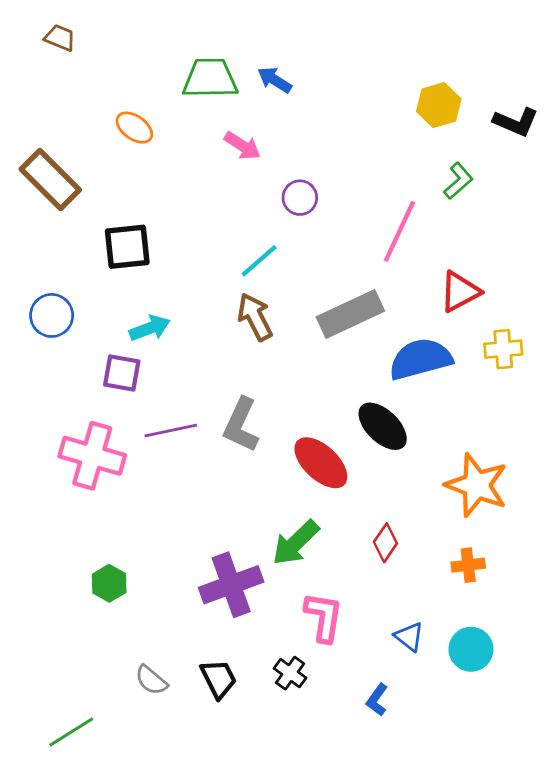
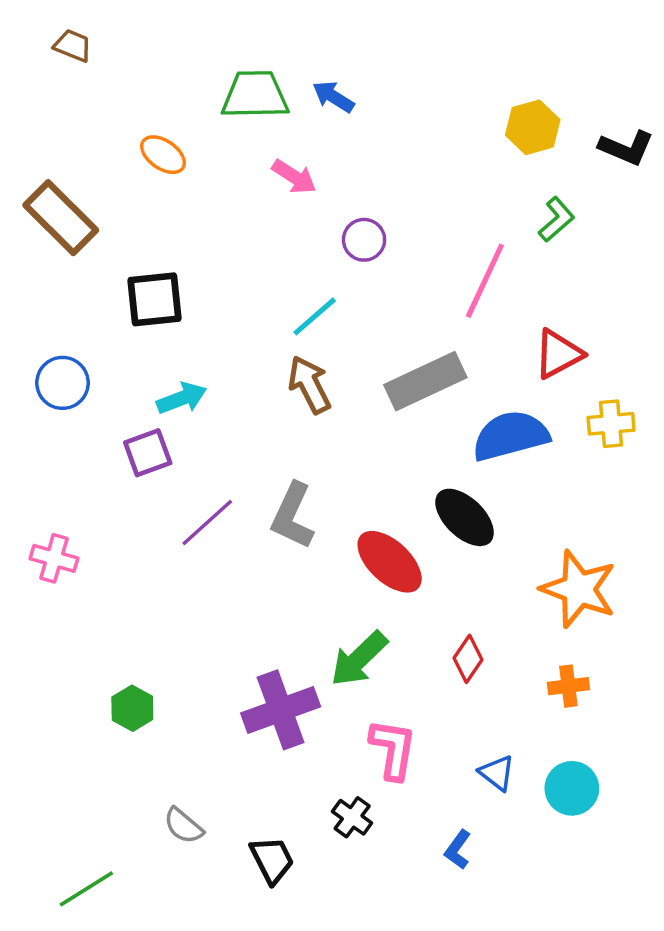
purple square: (122, 373) -> (148, 453), turned -30
purple line: (171, 430) -> (207, 523), turned -30
pink cross: (92, 456) -> (54, 558), moved, size x0.6
black trapezoid: (219, 679) -> (272, 860), moved

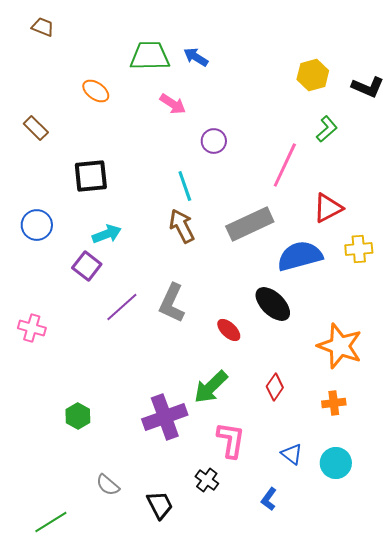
brown rectangle: (61, 218) -> (36, 128), size x0.6
cyan line: (315, 316) -> (185, 186), turned -68
purple square: (148, 453) -> (87, 266), turned -32
red ellipse: (390, 562) -> (229, 330), size x0.6

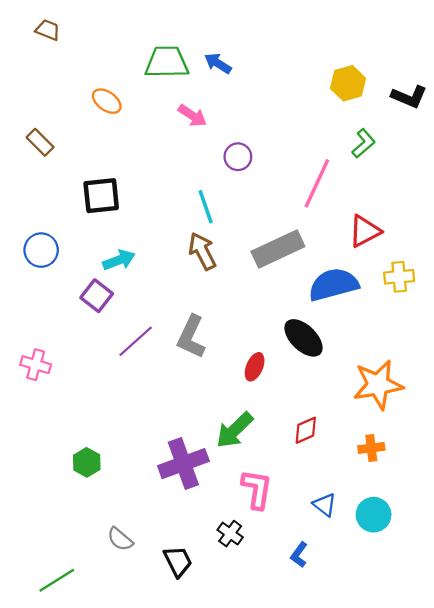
red ellipse: (229, 330) -> (255, 367), turned 70
orange star: (340, 346) -> (378, 385), turned -30
red diamond: (275, 387) -> (306, 430), turned 32

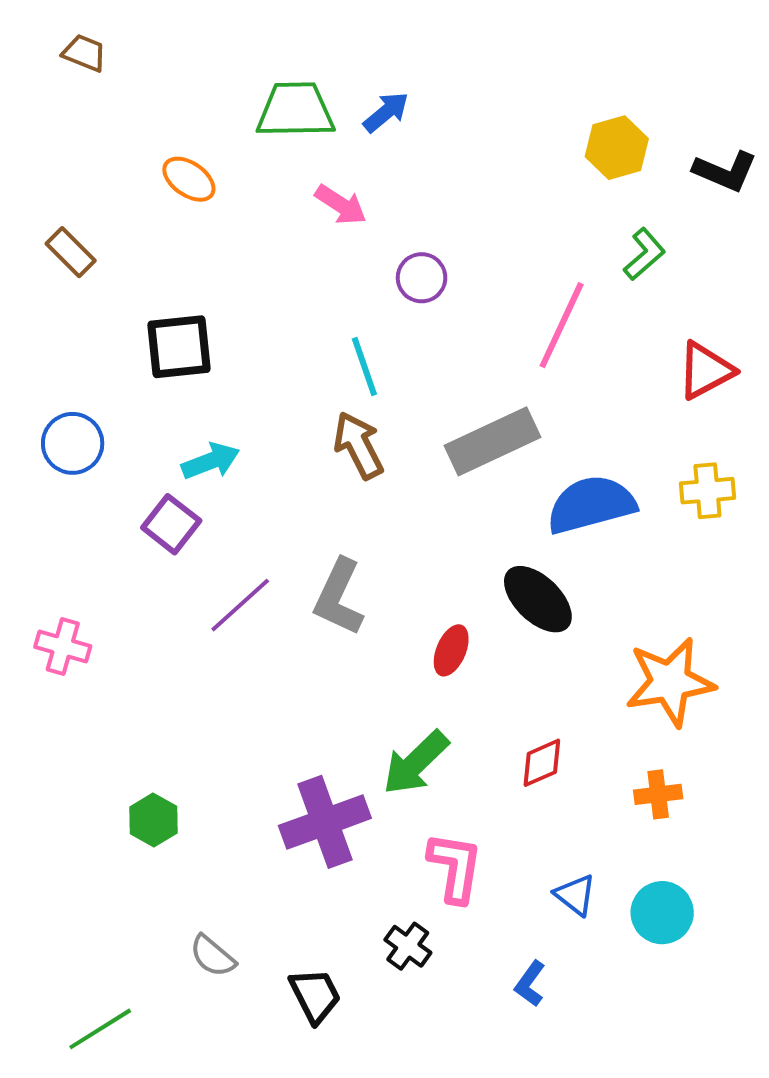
blue arrow: (218, 63) -> (386, 112), turned 108
red triangle: (365, 231) -> (705, 370), moved

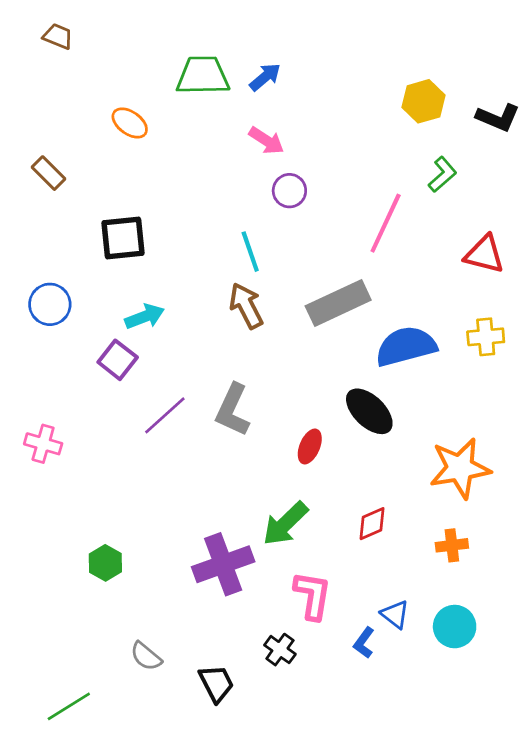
pink arrow: (341, 205) -> (266, 141), moved
red triangle: (705, 370) -> (484, 254), turned 42
blue L-shape: (530, 984) -> (364, 643), moved

